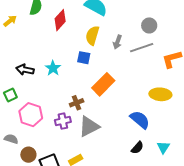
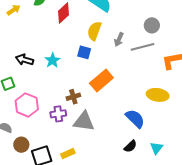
gray triangle: (89, 127) -> (84, 121), turned 30

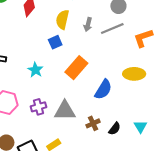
blue square: (84, 52) -> (55, 42), turned -32
cyan star: (53, 60) -> (35, 70), moved
brown cross: (73, 97) -> (93, 123), moved
blue semicircle: (135, 119) -> (103, 89), moved, turned 85

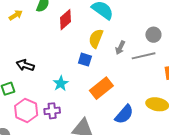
blue square: (55, 42) -> (85, 60), turned 32
purple cross: (38, 107) -> (52, 111), moved

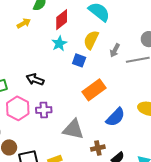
yellow arrow: (16, 15) -> (24, 23), moved
black arrow: (25, 65) -> (35, 79), moved
cyan star: (61, 83) -> (59, 44), moved

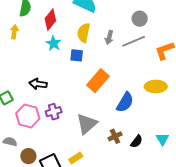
yellow arrow: (24, 23) -> (14, 32), turned -40
gray triangle: (73, 129) -> (87, 124), turned -40

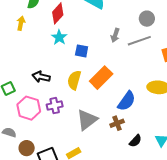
yellow semicircle: (84, 33) -> (74, 80), moved
brown cross: (115, 136) -> (117, 123), moved

